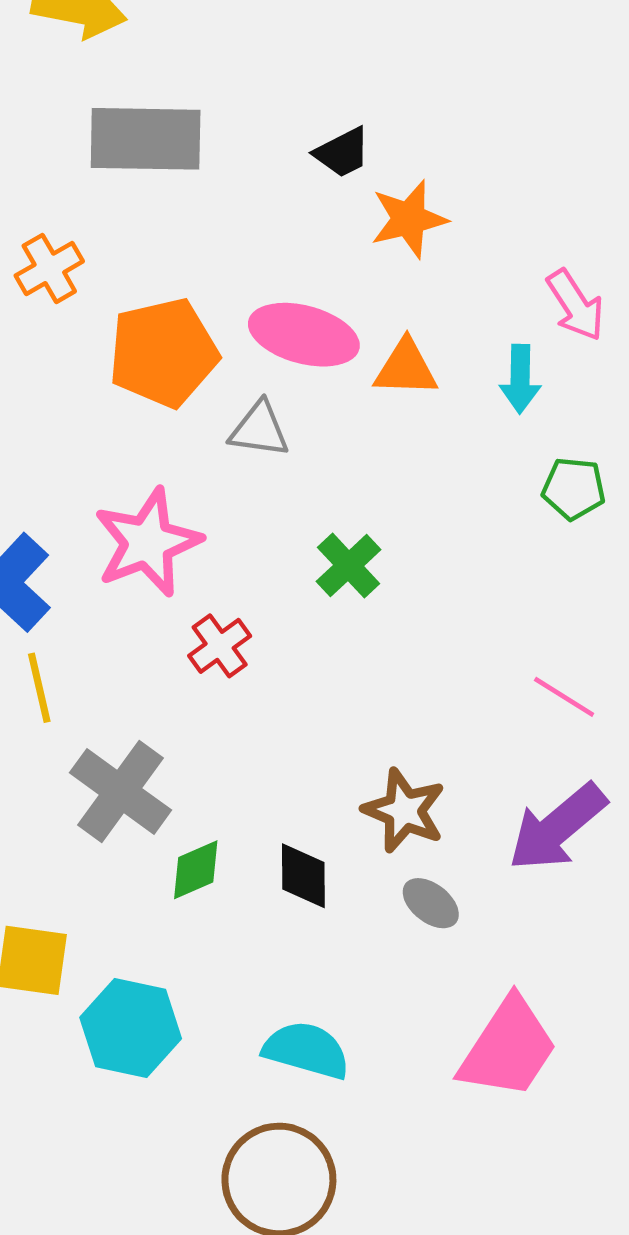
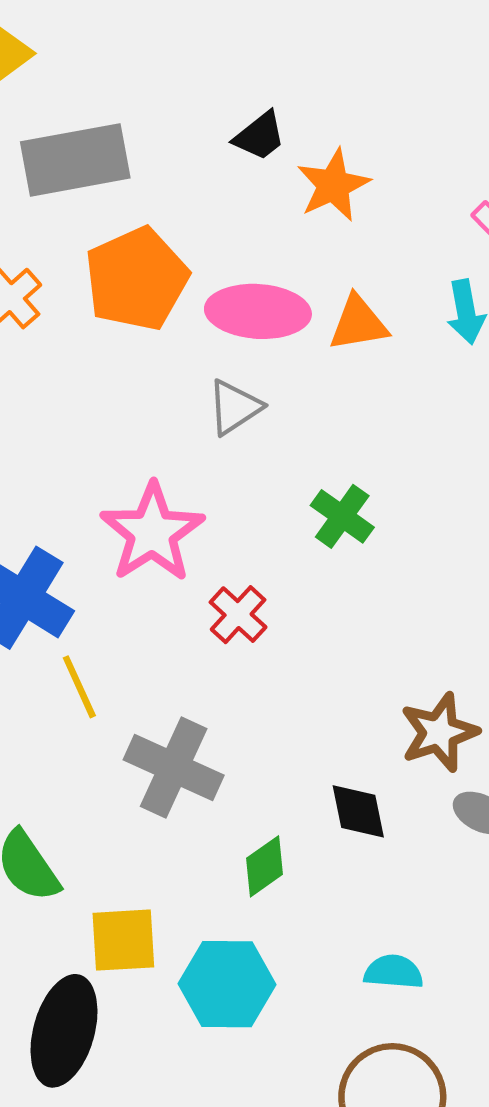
orange pentagon: (163, 353) -> (137, 279), moved
gray triangle: (259, 429) -> (234, 407), turned -30
brown star: (404, 811) -> (439, 732), turned -30
green diamond: (196, 870) -> (264, 866), moved
cyan semicircle: (306, 1050) -> (394, 972), size x0.7

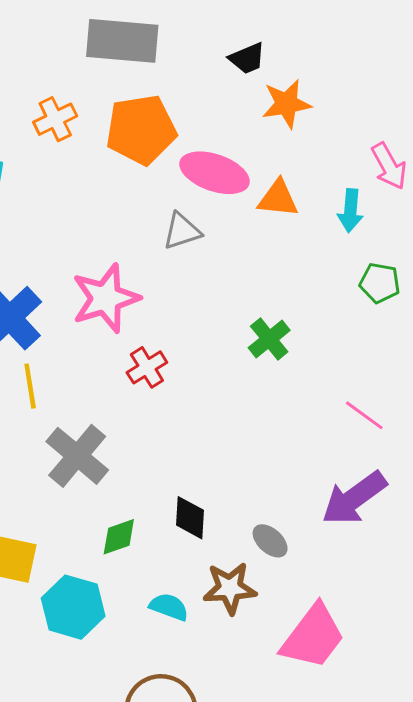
green cross: (342, 516) -> (269, 339), moved
brown star: (439, 732) -> (230, 588), moved
cyan semicircle: (394, 972) -> (169, 607), moved

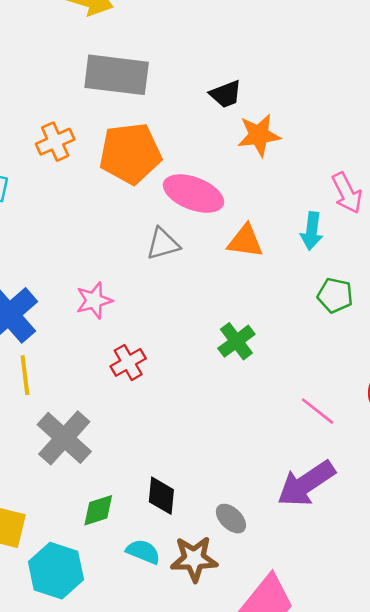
orange triangle: (278, 199) -> (245, 241), moved
pink star: (106, 298) -> (94, 300), size x0.6
cyan semicircle: (169, 607) -> (143, 552), moved

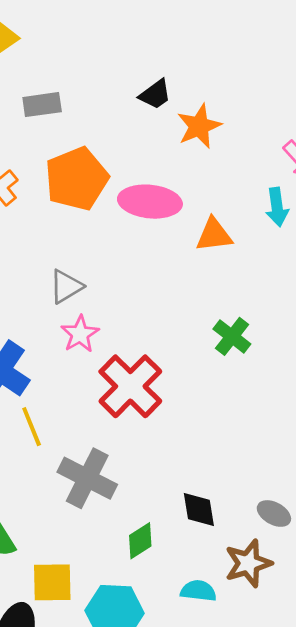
gray rectangle: (117, 75) -> (42, 105), size x0.6
gray triangle: (163, 244) -> (66, 287), moved
red cross: (128, 362) -> (130, 386), size x1.8
cyan semicircle: (143, 552) -> (198, 591), moved

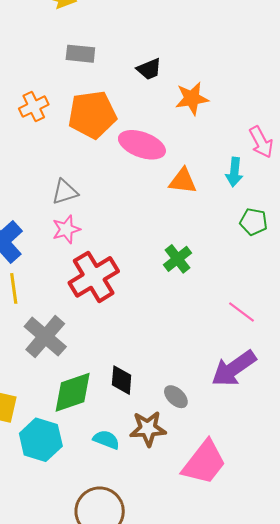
black trapezoid: (155, 94) -> (149, 69), moved
green diamond: (140, 541) -> (73, 392), size x1.6

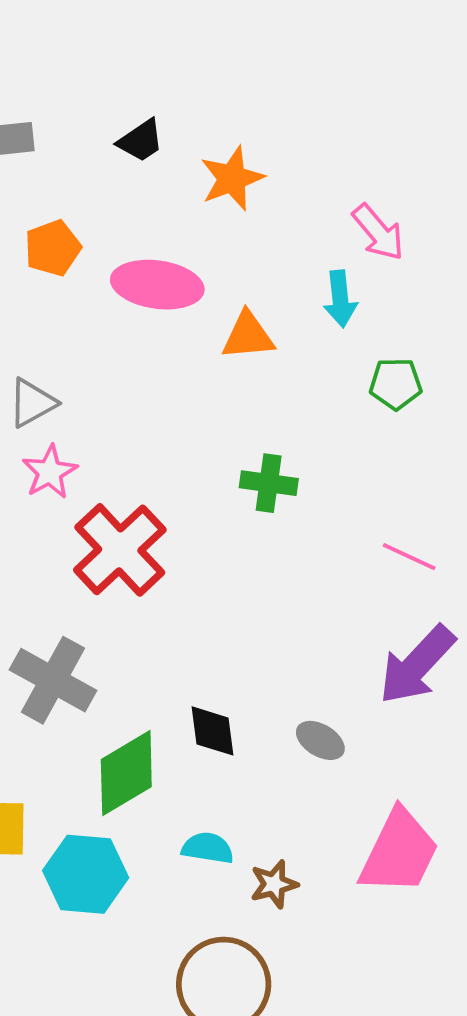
orange pentagon: (92, 115) -> (53, 248), size x0.6
green cross: (177, 259) -> (269, 483), turned -32
brown star: (148, 429) -> (274, 884), moved, size x0.7

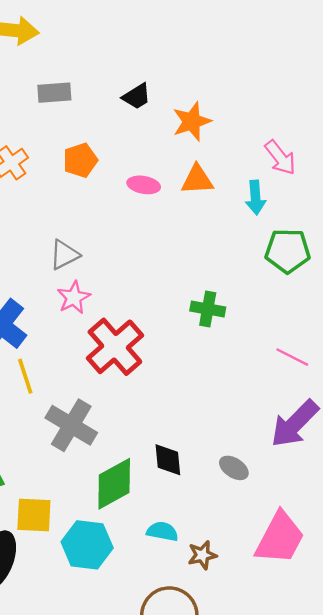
pink ellipse: (157, 285) -> (144, 185), size x0.6
orange triangle: (248, 336) -> (197, 180), moved
green pentagon: (396, 384) -> (288, 251), size x1.4

